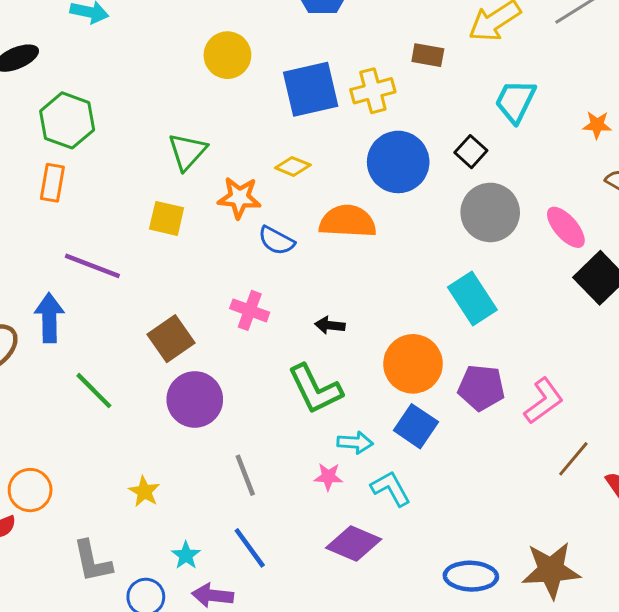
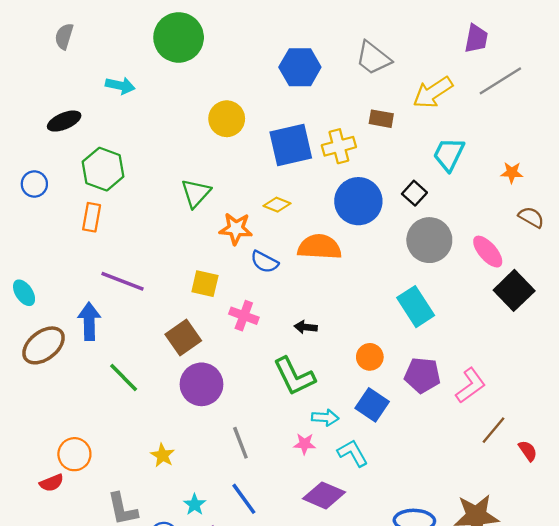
yellow square: (167, 218) -> (205, 284), moved
orange circle: (413, 364) -> (370, 357), size x0.6

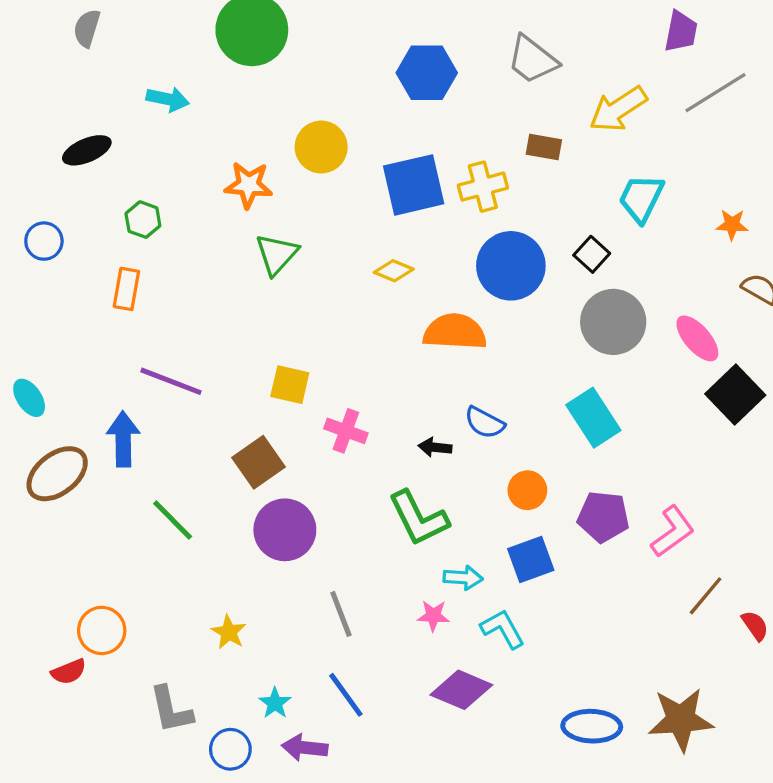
green hexagon: (103, 169) -> (143, 220), size x0.6
orange star: (236, 229) -> (249, 185), moved
blue semicircle: (264, 262) -> (484, 423), moved
blue square: (372, 405) -> (531, 560), turned 36

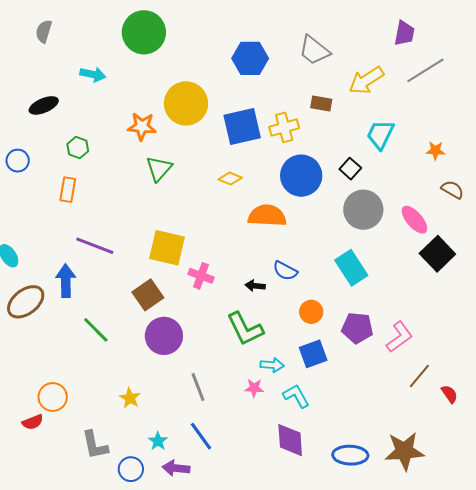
yellow circle: (321, 147) -> (186, 103), size x1.4
yellow square: (290, 385) -> (167, 248), size x1.5
purple diamond: (461, 690) -> (290, 440), moved, turned 63

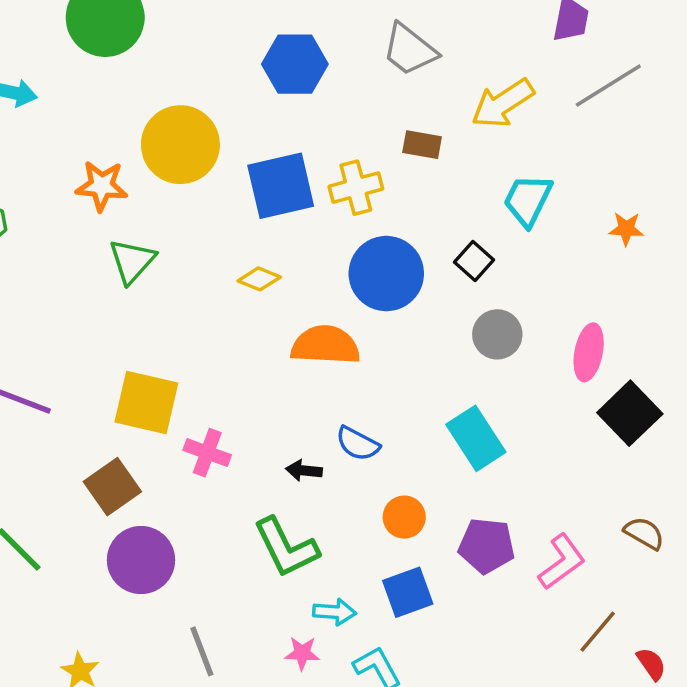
brown semicircle: (452, 190) -> (644, 533), moved
gray circle: (363, 210) -> (497, 334), size x0.7
pink ellipse: (414, 220) -> (589, 352), turned 52

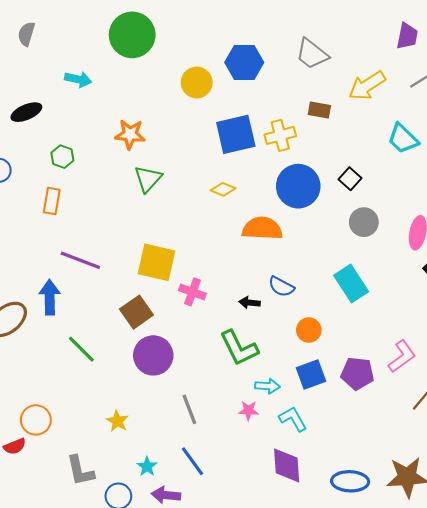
yellow circle: (180, 145) -> (197, 83), moved, size x0.7
cyan trapezoid: (528, 200) -> (403, 139), moved, turned -72
purple pentagon: (487, 546) -> (357, 373), moved

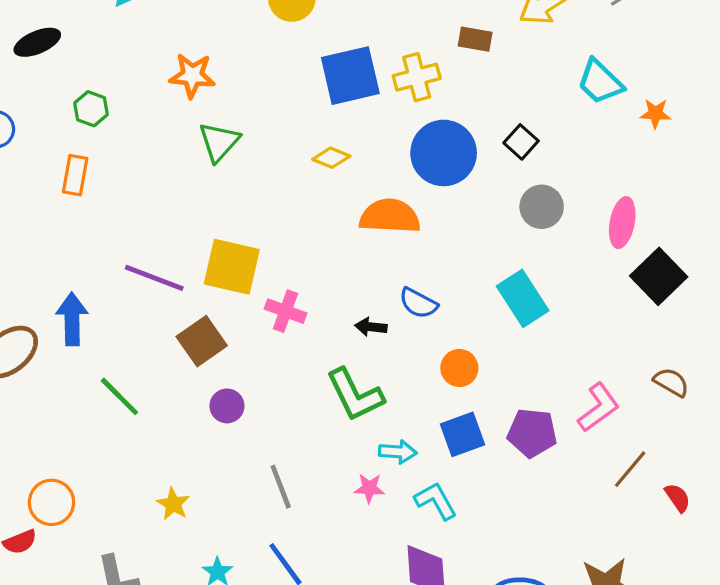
purple line: (80, 260) -> (154, 278), moved
purple circle: (153, 355) -> (227, 406), size x0.6

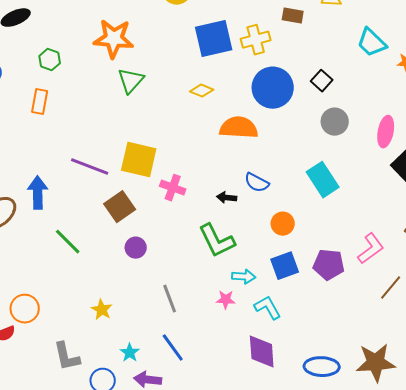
orange star: (192, 76) -> (114, 39), size x1.4

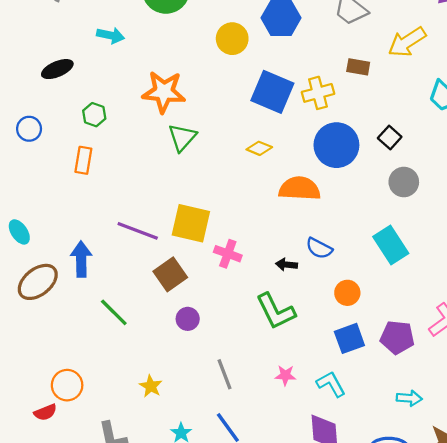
blue square: (214, 39) -> (272, 92), turned 36
cyan arrow: (244, 277) -> (409, 398), moved

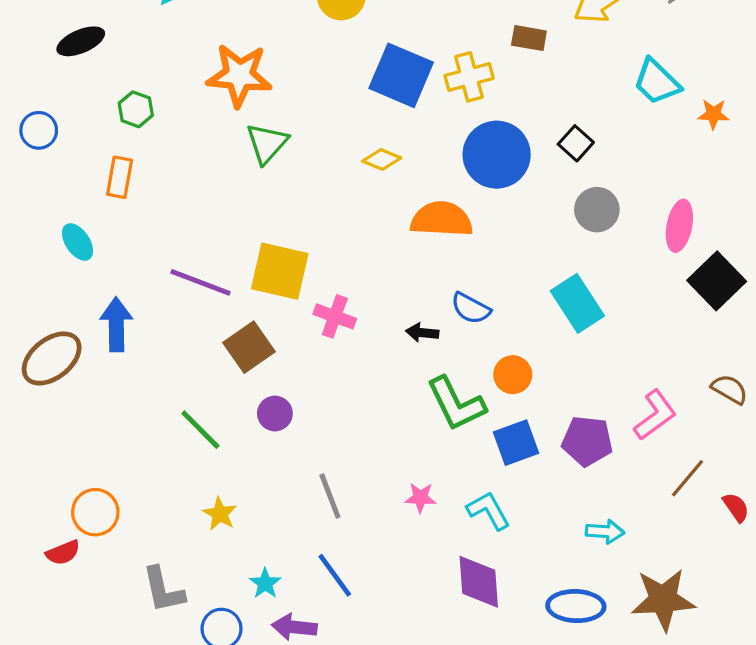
cyan ellipse: (19, 232) -> (78, 242), moved
green L-shape: (276, 311) -> (456, 404), moved
green line: (114, 312) -> (200, 430), moved

